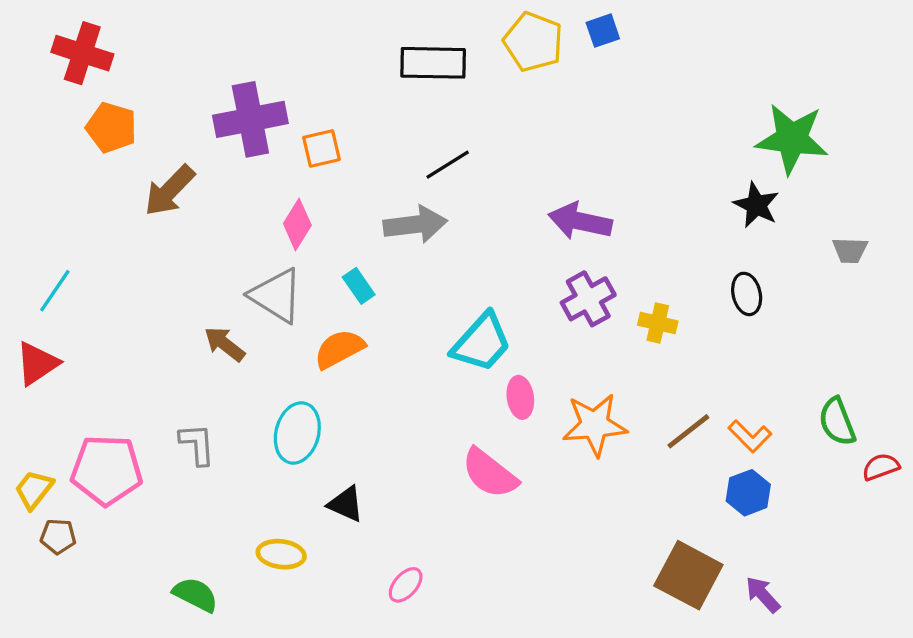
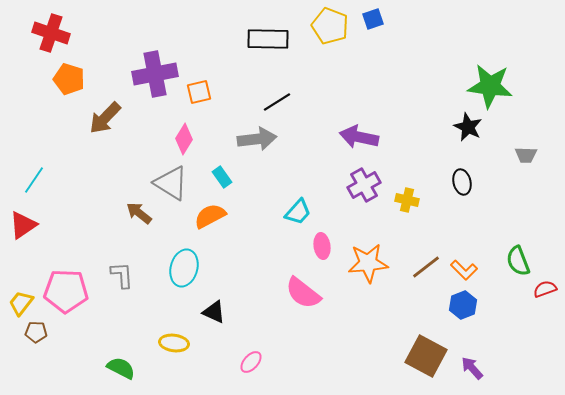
cyan trapezoid: (482, 342) -> (298, 212), size x0.7

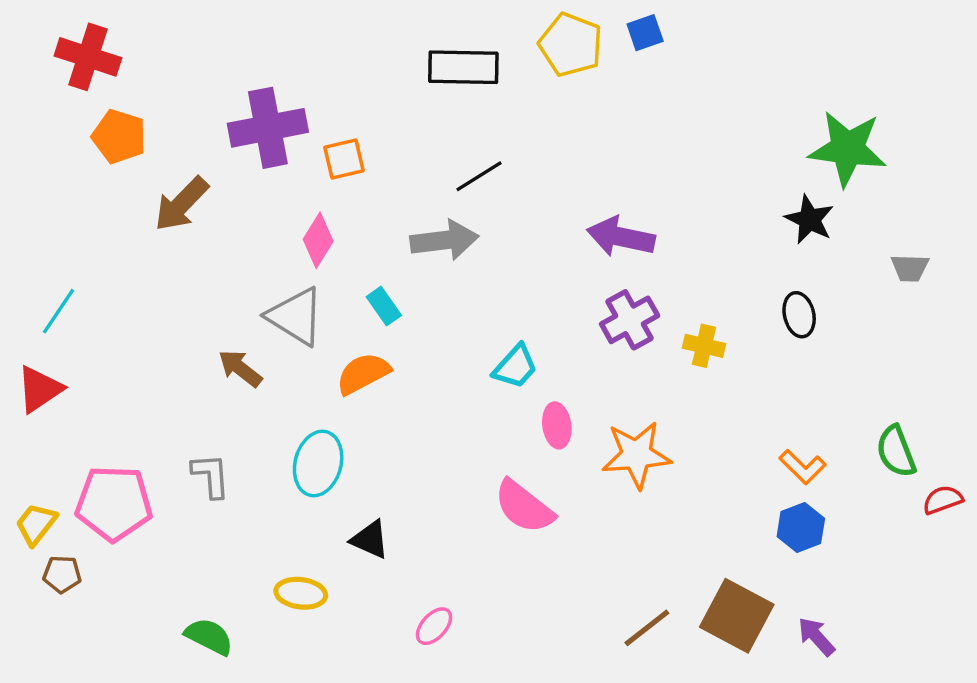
brown line: (426, 267) -> (647, 628), moved

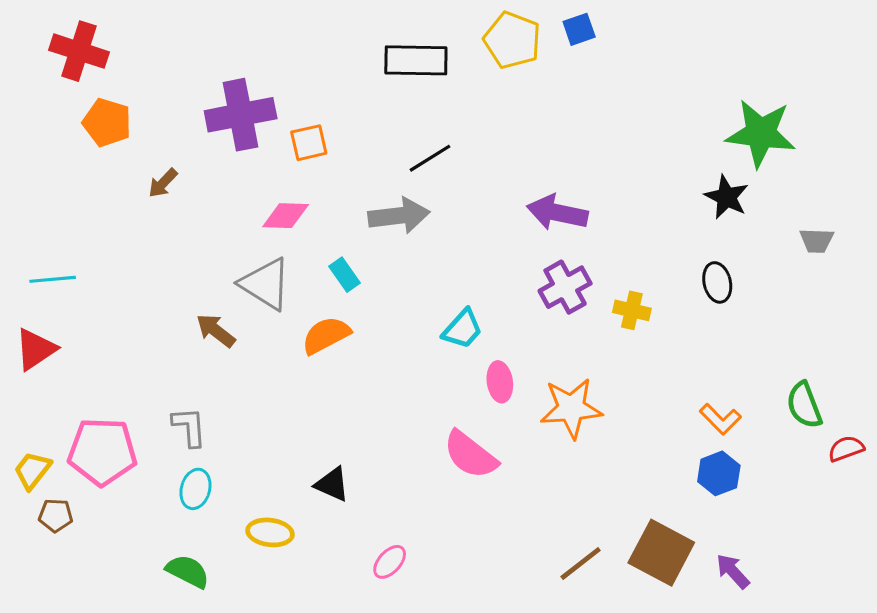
brown arrow: (181, 204) -> (163, 183), size x0.6
pink diamond: (318, 240) -> (286, 216), turned 60
cyan line: (59, 311) -> (53, 279), turned 51
cyan ellipse: (318, 463) -> (195, 489), moved, size x0.7

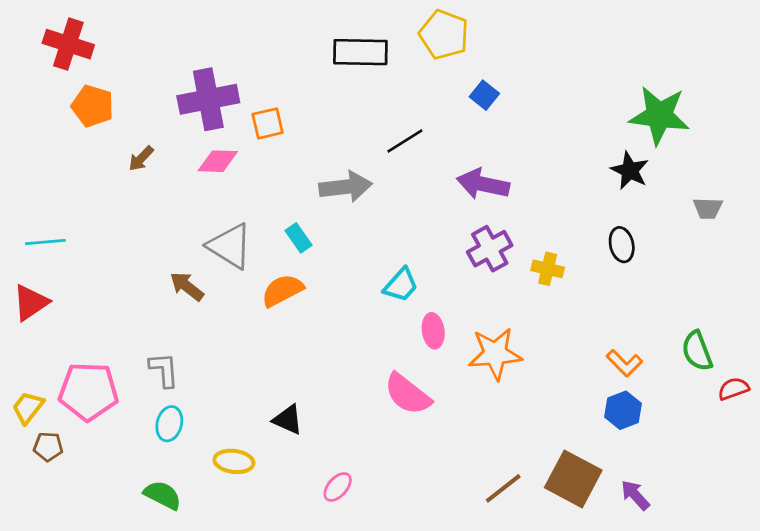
blue square: (579, 29) -> (484, 95), moved, turned -32
black line: (430, 158) -> (405, 141), moved
pink diamond: (286, 216) -> (218, 161), moved

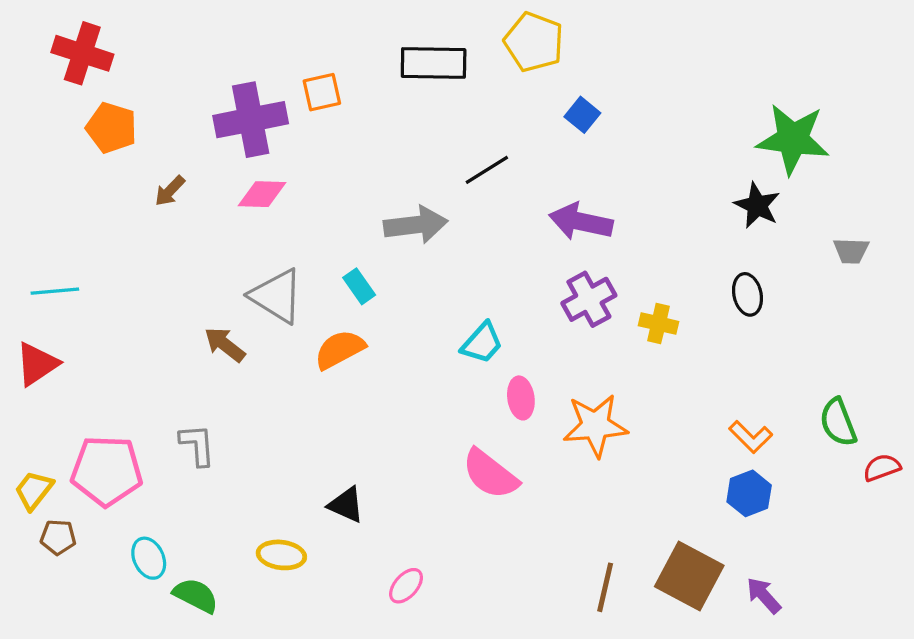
orange square: (268, 123) -> (322, 92), moved
cyan ellipse: (169, 424) -> (149, 558), moved, turned -40
brown line: (503, 488) -> (605, 587), turned -39

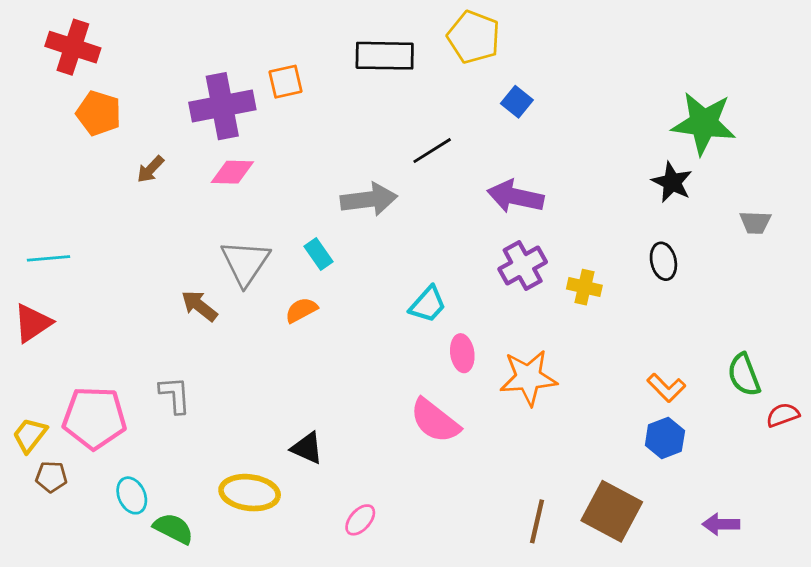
gray triangle: (277, 296) -> (245, 263), turned 32
orange semicircle: (340, 349) -> (301, 310), size x0.7
yellow ellipse: (281, 555) -> (250, 493), size x1.4
purple arrow: (764, 595) -> (721, 524), moved, turned -48

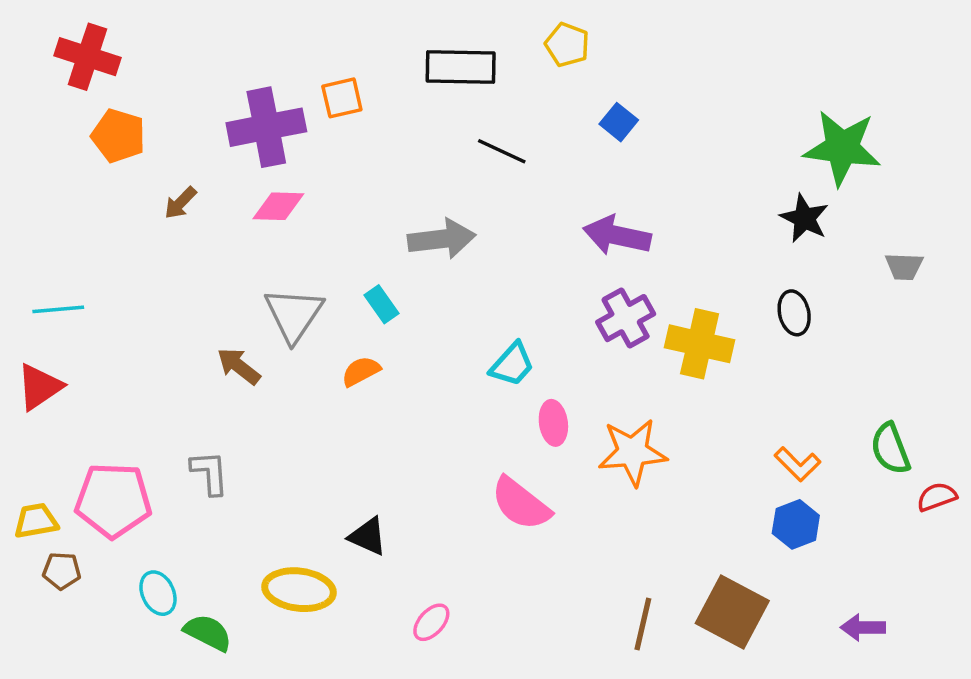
yellow pentagon: (474, 37) -> (567, 45), size x0.7
black line: (432, 151) -> (502, 151), moved, turned 57
yellow cross: (584, 287) -> (700, 344), size x1.6
yellow trapezoid: (30, 435) -> (36, 521), turned 42

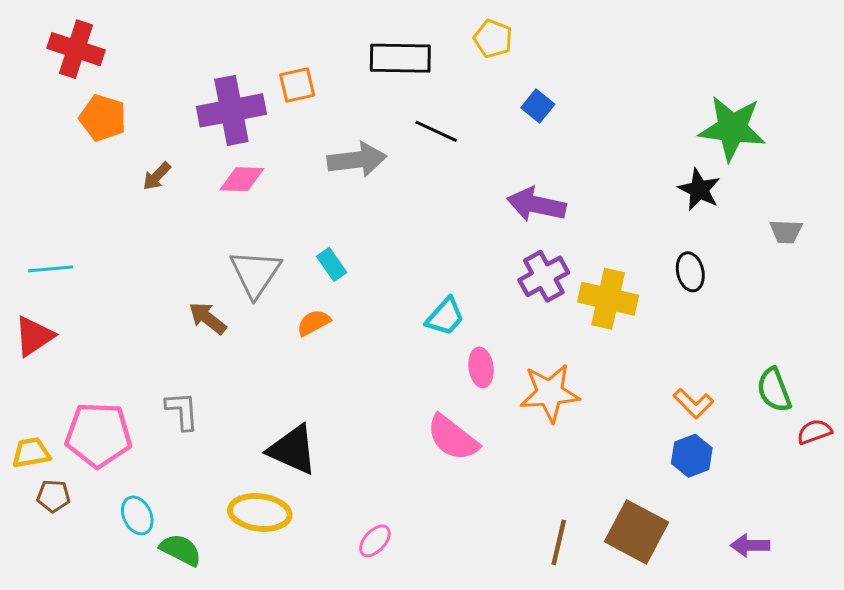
gray arrow: (442, 239) -> (357, 160), moved
black triangle: (368, 536) -> (293, 450), moved, size x1.5

